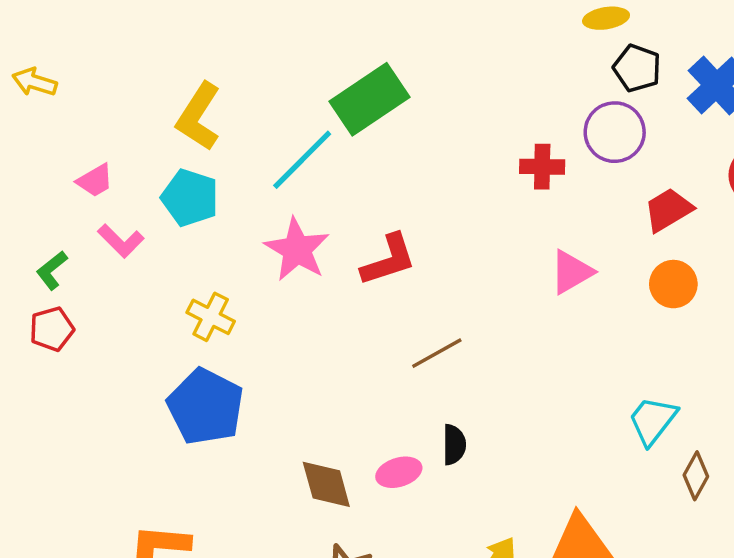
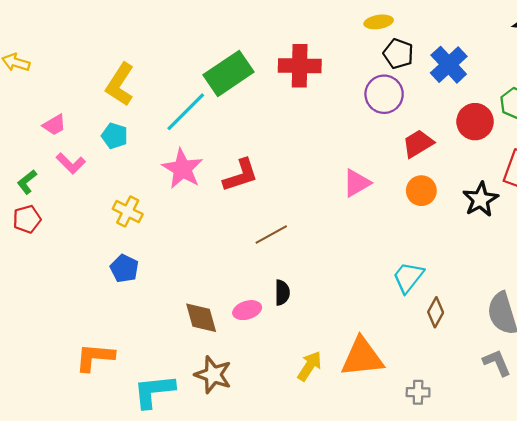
red cross: (542, 167) -> (300, 66), moved, size x1.5
cyan pentagon: (190, 198) -> (115, 136), size x0.7
blue pentagon: (205, 407) -> (124, 268), size x0.6

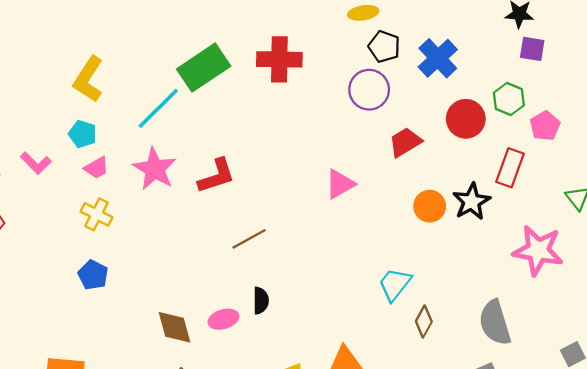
pink trapezoid: (54, 125) -> (96, 168), moved
orange circle: (421, 191) -> (430, 206), moved

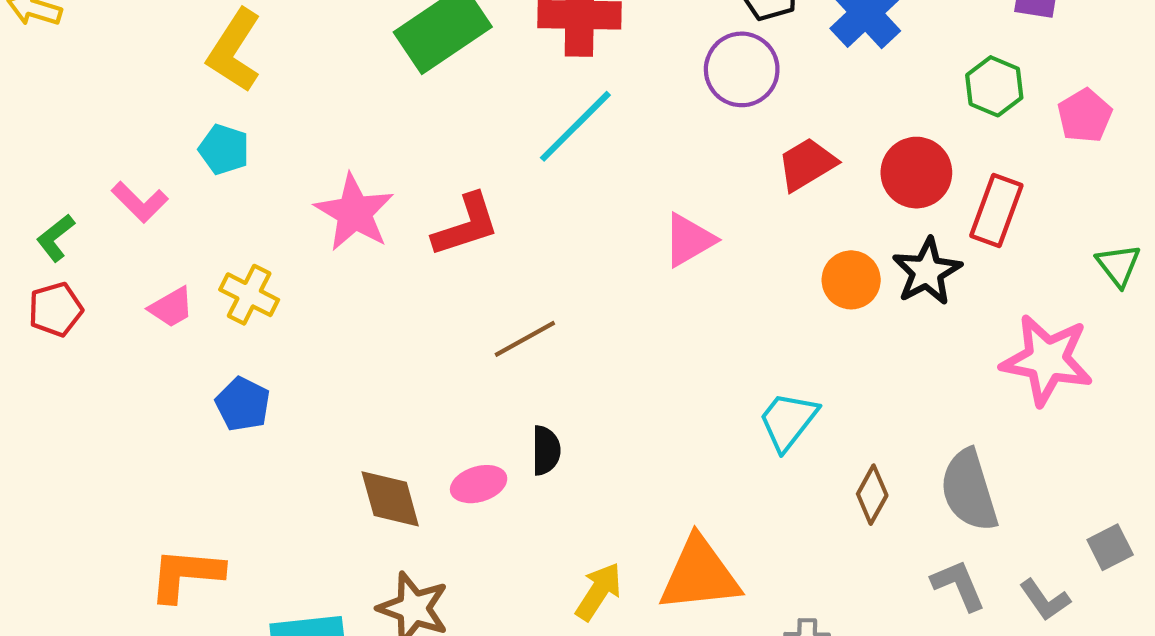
cyan line: (158, 108) -> (575, 126), moved
red circle: (466, 119) -> (916, 173), moved
pink pentagon: (545, 126) -> (1085, 116), moved
pink trapezoid: (96, 168) -> (171, 307), moved
brown diamond: (424, 322) -> (872, 495), moved

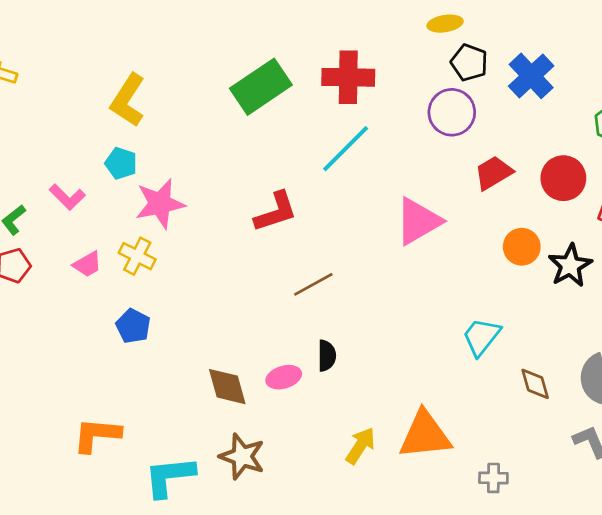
pink star: (354, 213) -> (160, 204), moved, turned 30
pink triangle: (689, 240) -> (418, 221), size x1.4
black star: (927, 272) -> (570, 266), moved
brown diamond: (872, 495) -> (535, 384), turned -45

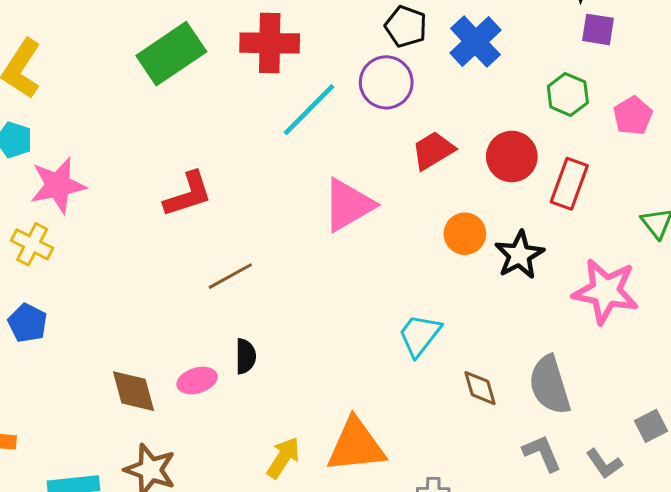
cyan line: (346, 149) -> (309, 110), moved

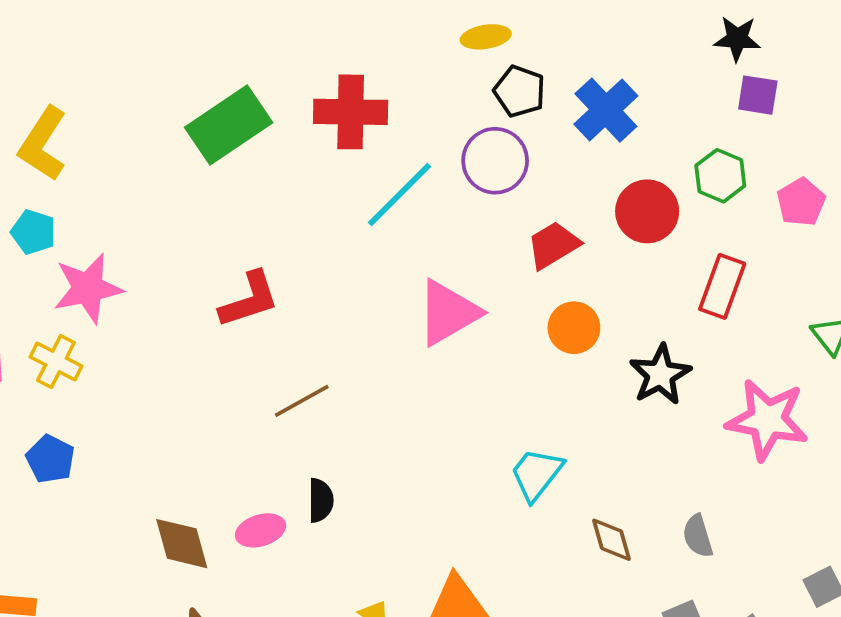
red circle: (512, 157) -> (647, 211), moved
orange circle: (465, 234) -> (574, 328), moved
gray semicircle: (550, 385) -> (698, 536), size x0.6

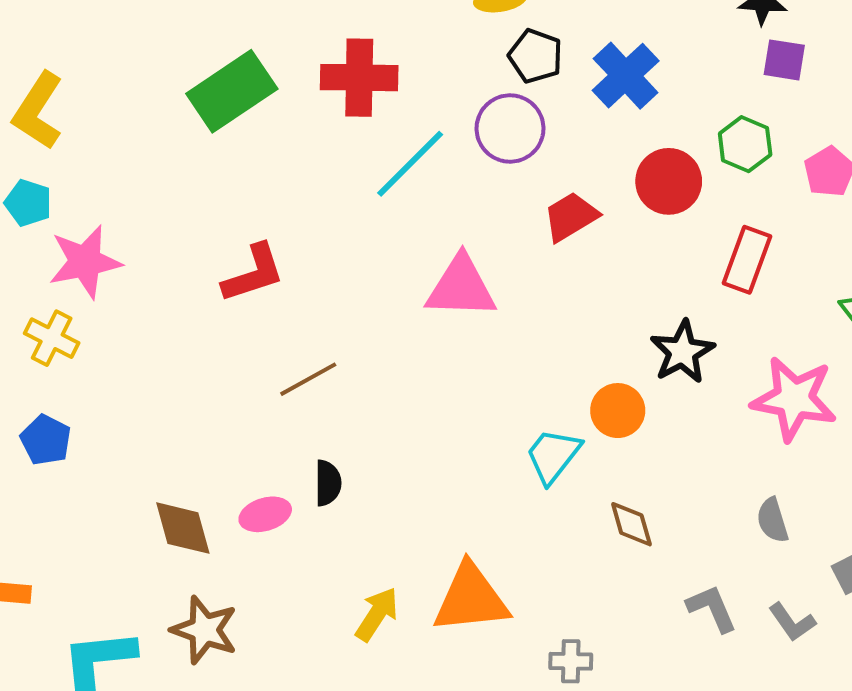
pink triangle: (448, 313) -> (461, 287), turned 32
orange circle: (574, 328) -> (618, 411), moved
gray semicircle: (698, 536) -> (772, 520), moved

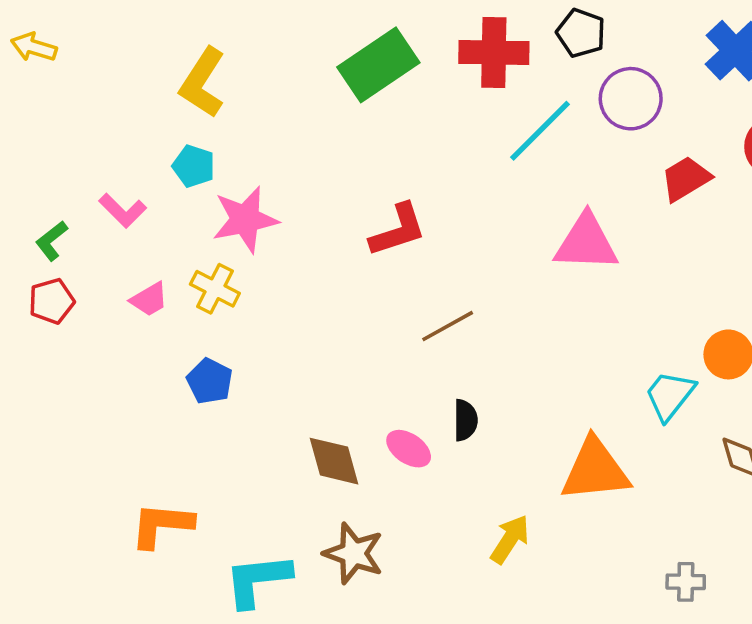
black pentagon: (535, 56) -> (581, 33), moved
pink ellipse: (265, 514) -> (409, 449), turned 51
orange triangle: (471, 599) -> (595, 470), moved

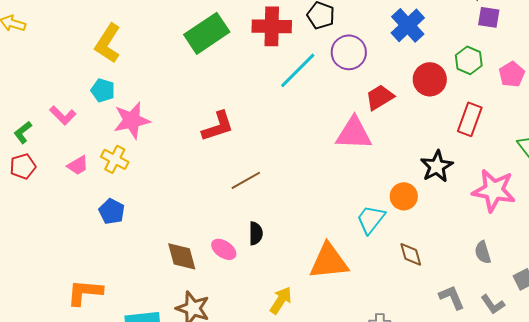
pink triangle: (586, 243) -> (354, 133), moved

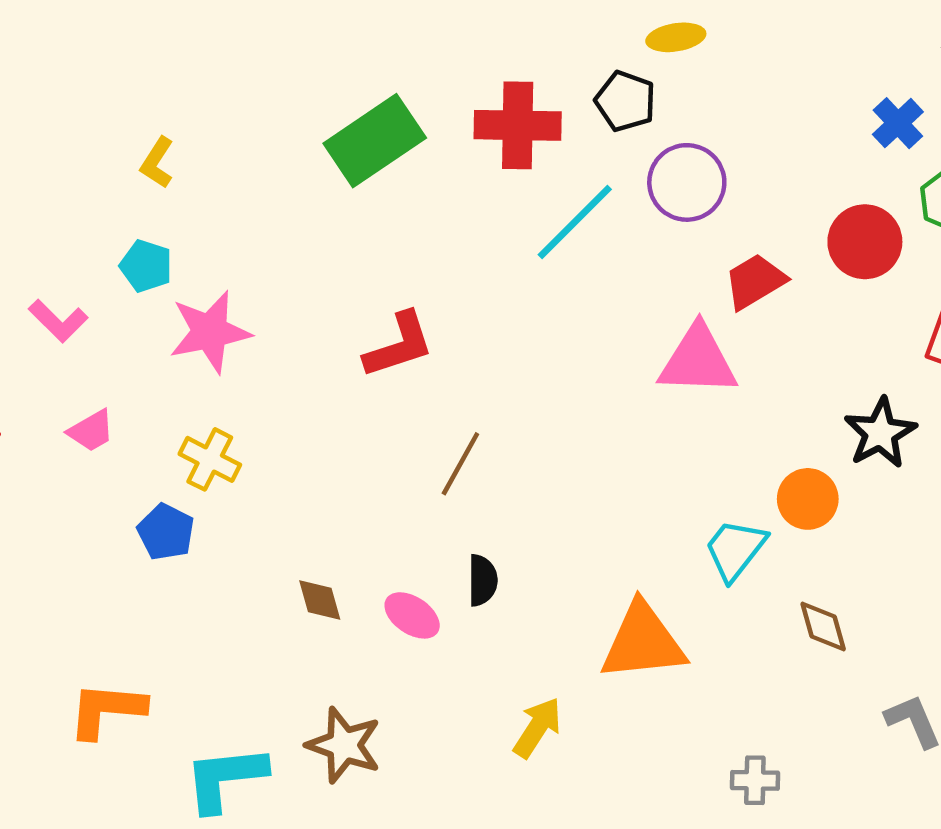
blue cross: (408, 25) -> (898, 123), moved, size x0.7
yellow L-shape: (108, 43) -> (157, 163), size x0.6
yellow cross: (115, 159) -> (210, 459), moved
brown line: (246, 180) -> (460, 464), turned -32
brown diamond: (182, 256) -> (320, 600), moved, size x0.7

